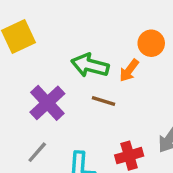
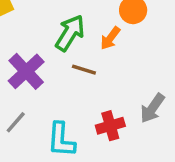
green arrow: (90, 65) -> (70, 33), turned 108

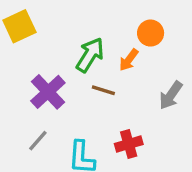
gray arrow: (152, 108) -> (171, 95), moved

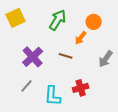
green arrow: (90, 55) -> (58, 20), moved

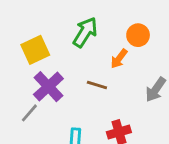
yellow square: (16, 18) -> (35, 50), moved
gray line: (27, 86) -> (29, 113), moved

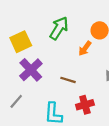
brown line: (97, 85) -> (68, 80), moved
gray line: (29, 113) -> (16, 101), moved

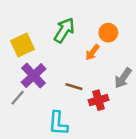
gray line: (16, 101) -> (18, 98), moved
red cross: (85, 105) -> (99, 100), moved

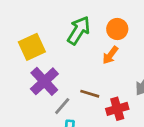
orange circle: (108, 33) -> (117, 29), moved
gray line: (18, 98) -> (62, 106), moved

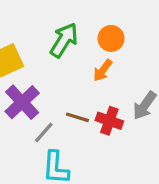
red cross: (117, 109) -> (109, 121), moved, turned 35

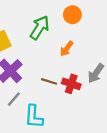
orange circle: (111, 38) -> (72, 15), moved
gray line: (44, 132) -> (14, 99), moved

